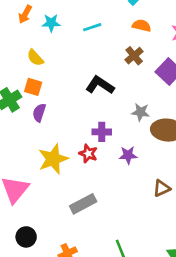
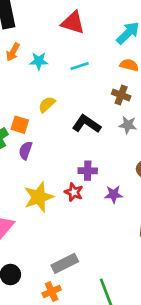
brown cross: (134, 56) -> (121, 95), turned -30
yellow semicircle: (35, 58) -> (47, 104), moved, turned 90
gray star: (141, 112) -> (128, 125), moved
gray rectangle: (83, 204) -> (65, 263), moved

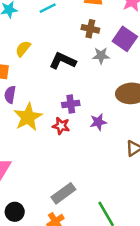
yellow star: (39, 197) -> (28, 117), moved

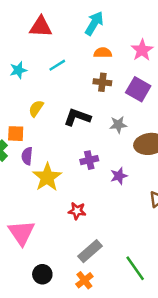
gray star: (101, 56) -> (118, 125), moved
red star: (61, 126) -> (77, 211), moved

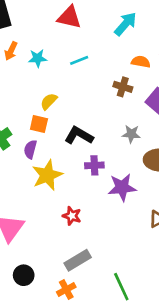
orange semicircle: (103, 53) -> (141, 62), moved
black L-shape: (77, 117) -> (79, 136), moved
orange square: (16, 134) -> (39, 124), moved
purple star: (119, 176) -> (122, 187), size x1.5

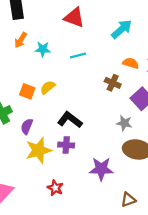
orange square: (39, 124) -> (27, 91), moved
gray star: (131, 134) -> (124, 123), moved
purple cross: (94, 165) -> (66, 145), moved

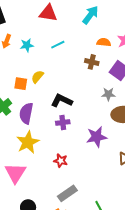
purple semicircle: (27, 126) -> (26, 113), size x1.5
yellow star: (38, 150) -> (28, 142), moved

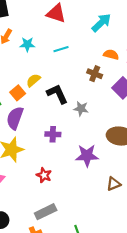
orange square: (21, 84) -> (18, 93), moved, turned 32
gray star: (108, 94) -> (81, 109), moved
black L-shape: (62, 101) -> (57, 94), moved, turned 30

